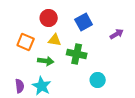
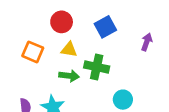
purple arrow: (117, 34) -> (147, 42), turned -40
green arrow: (46, 61) -> (69, 76), moved

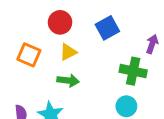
yellow triangle: (69, 49) -> (68, 52), turned -36
green cross: (97, 67) -> (133, 71), moved

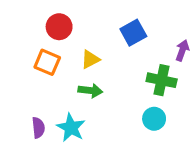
red circle: (60, 22) -> (59, 27), moved

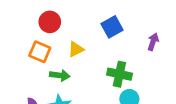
green cross: (162, 80) -> (119, 74), moved
green arrow: (90, 91) -> (60, 75), moved

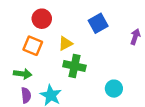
green cross: (119, 74) -> (74, 66), moved
green arrow: (60, 75) -> (23, 74), moved

